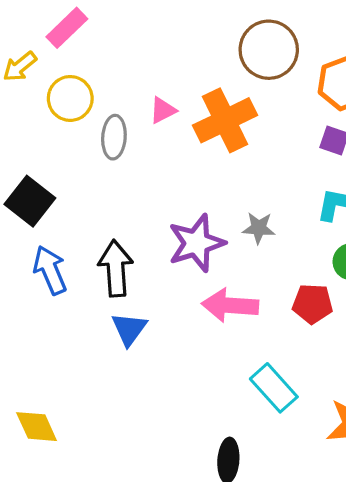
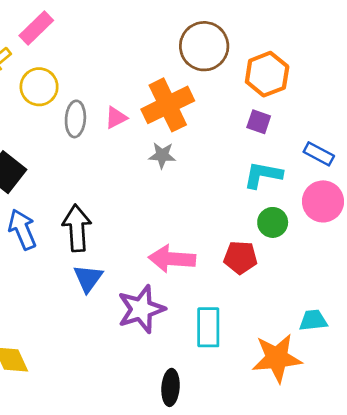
pink triangle: (163, 110) -> (116, 118), moved
gray star: (259, 228) -> (162, 155), moved
purple star: (196, 243) -> (141, 309), moved
cyan rectangle: (274, 388) -> (208, 327), turned 42

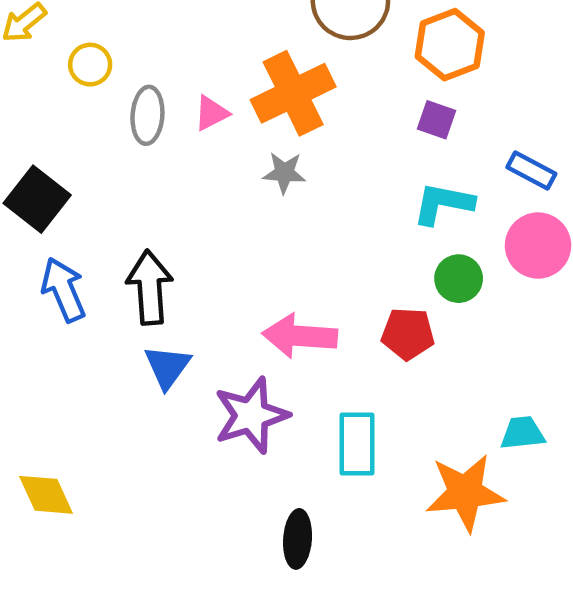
yellow circle: (39, 87) -> (90, 65), size x0.7

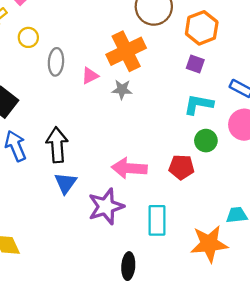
pink triangle: (211, 113) -> (90, 76), moved

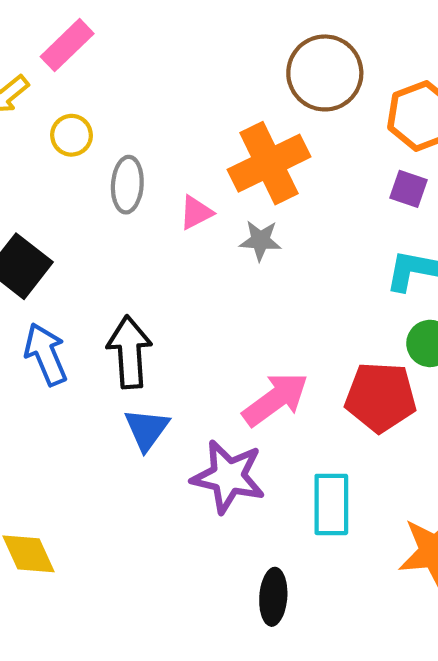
red pentagon: (181, 167) -> (381, 397), size x1.4
pink arrow: (129, 168) -> (275, 399), turned 140
purple star: (106, 207) -> (228, 477), turned 30

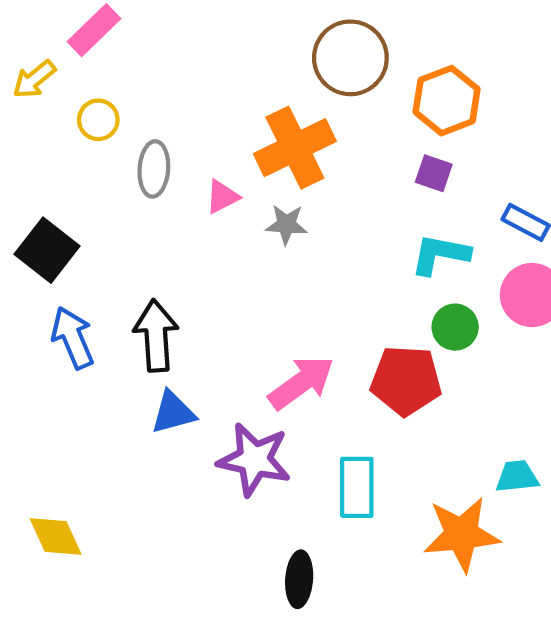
blue triangle: (147, 429) -> (173, 413), turned 39

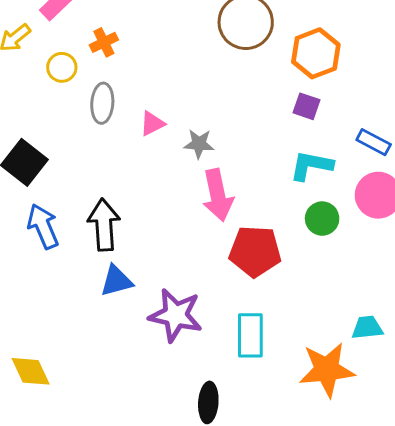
orange cross: (295, 148) -> (104, 42), moved, size x0.5
red pentagon: (406, 380) -> (255, 251), moved
pink arrow: (301, 383) -> (218, 195), moved, turned 114

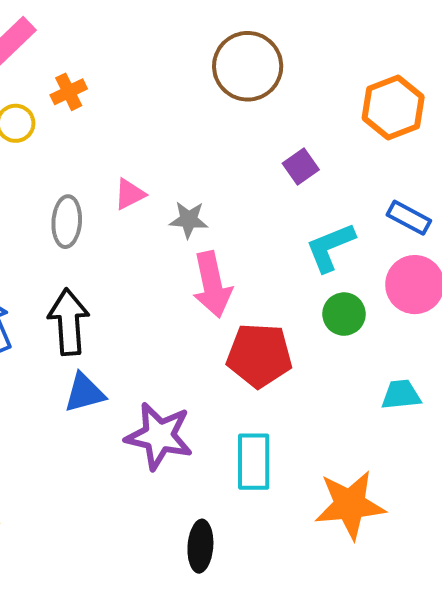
orange hexagon: (316, 53) -> (393, 108), moved
gray ellipse: (102, 103) -> (67, 222), moved
purple square: (306, 106) -> (301, 167), moved, turned 36
cyan L-shape: (311, 166) -> (330, 247), turned -33
cyan trapezoid: (367, 328) -> (401, 395), moved

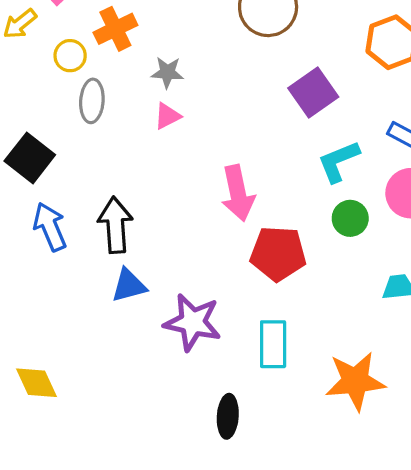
orange cross: (69, 92) -> (115, 29), size x1.4
purple square: (301, 167) -> (313, 93), size x1.6
gray star: (189, 220) -> (167, 72), moved
gray ellipse: (67, 222) -> (92, 101), moved

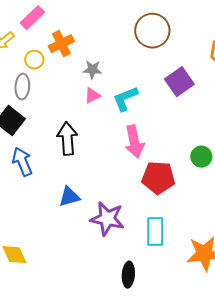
gray ellipse: (92, 101) -> (22, 87), moved
cyan L-shape: (338, 161) -> (125, 99), moved
black arrow: (115, 225) -> (67, 139), moved

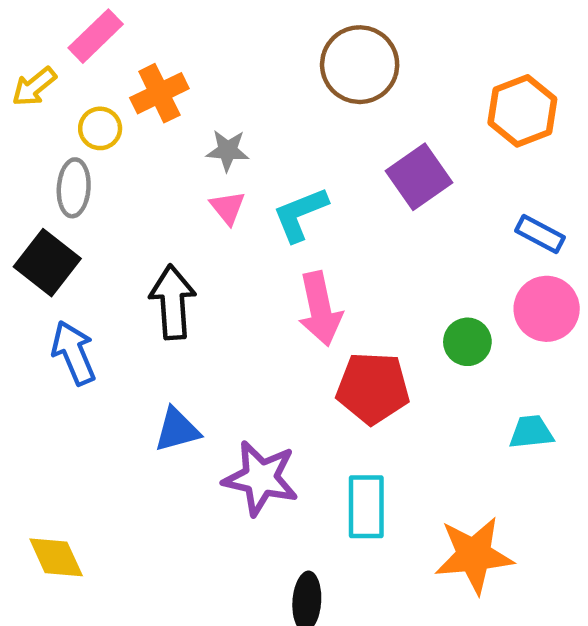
pink triangle: (92, 96) -> (228, 208), turned -42

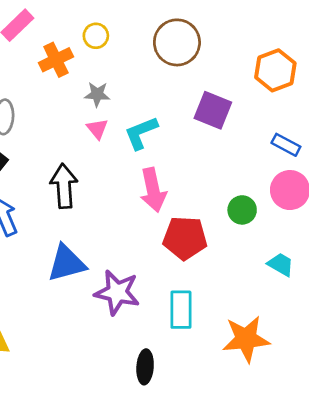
yellow circle: (100, 128) -> (96, 36), moved
purple square: (419, 177) -> (213, 110), turned -33
blue triangle: (177, 430) -> (67, 263), size x1.4
cyan trapezoid: (531, 432) -> (281, 264), turned 36

